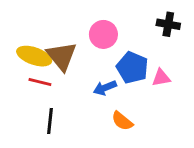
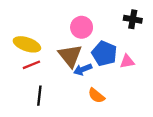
brown triangle: (62, 56) -> (70, 56), moved
red line: (40, 82) -> (31, 65), turned -36

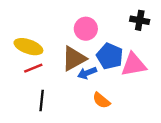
brown triangle: (70, 56) -> (74, 59), turned 40
pink triangle: (127, 61) -> (134, 65), size x1.6

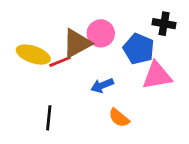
blue pentagon: (110, 56) -> (139, 49), moved
brown triangle: (74, 59) -> (77, 43), moved
red line: (33, 68) -> (60, 62), moved

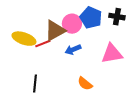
blue pentagon: (139, 49) -> (91, 18), moved
blue arrow: (102, 85) -> (73, 50), moved

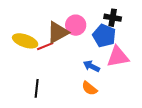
black cross: (117, 17) -> (113, 18), moved
blue pentagon: (91, 18) -> (104, 36), moved
blue arrow: (73, 50) -> (92, 66), moved, turned 49

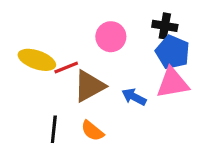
brown triangle: (58, 32) -> (89, 86), moved
blue pentagon: (104, 36) -> (173, 52), moved
orange semicircle: (89, 88) -> (92, 131), moved

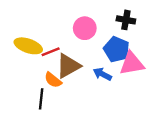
blue pentagon: (173, 52) -> (117, 49), moved
orange semicircle: (92, 131) -> (53, 80), moved

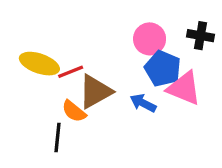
black cross: (126, 20) -> (201, 36), moved
pink circle: (85, 28) -> (150, 39), moved
pink triangle: (132, 64) -> (184, 88), turned 32

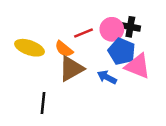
black cross: (201, 36) -> (130, 27), moved
red line: (71, 72) -> (84, 33), moved
orange semicircle: (74, 111) -> (64, 49), moved

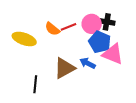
orange semicircle: (64, 49) -> (52, 29), moved
brown triangle: (71, 69) -> (64, 68), moved

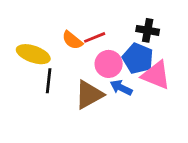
pink circle: (92, 24) -> (109, 64), moved
black line: (35, 84) -> (49, 81), moved

